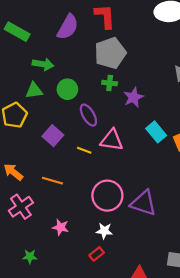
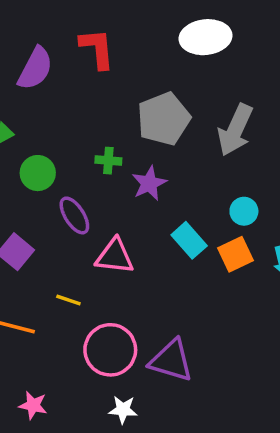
gray pentagon: (110, 53) -> (164, 119), moved
yellow line: (84, 150) -> (68, 300), moved
white star: (104, 231) -> (123, 410), moved

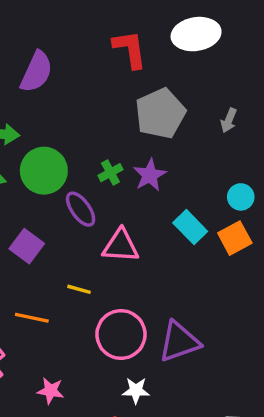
red L-shape: (97, 49) -> (130, 49), moved
gray arrow: (235, 130) -> (229, 120), size x0.5
green cross: (108, 161) -> (110, 173), moved, turned -30
green circle: (38, 173) -> (44, 171), size x1.4
purple triangle: (171, 361) -> (179, 342), turned -33

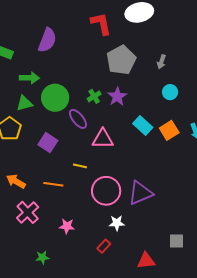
cyan circle: (241, 197) -> (170, 92), moved

